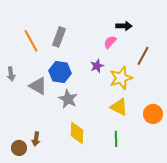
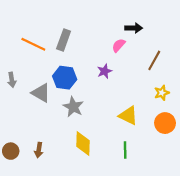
orange line: (31, 41) -> (33, 44), turned -35
yellow star: (121, 78) -> (162, 93), moved, size x0.6
brown circle: (19, 148) -> (11, 151), moved

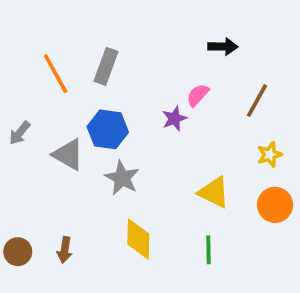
orange line: (33, 44) -> (56, 74), turned 35
pink semicircle: (119, 45) -> (198, 95), moved
gray arrow: (12, 80) -> (20, 133), turned 48

